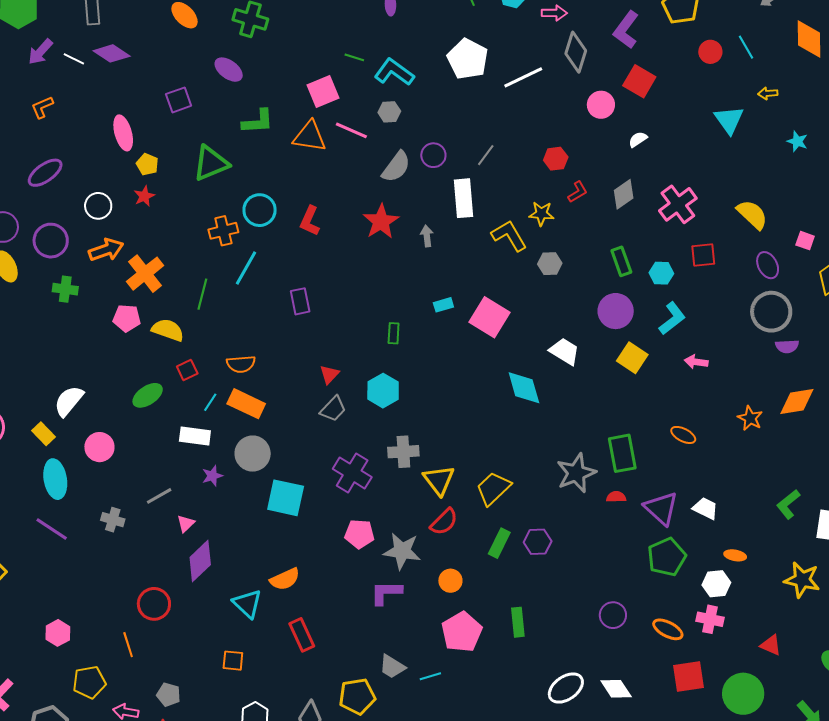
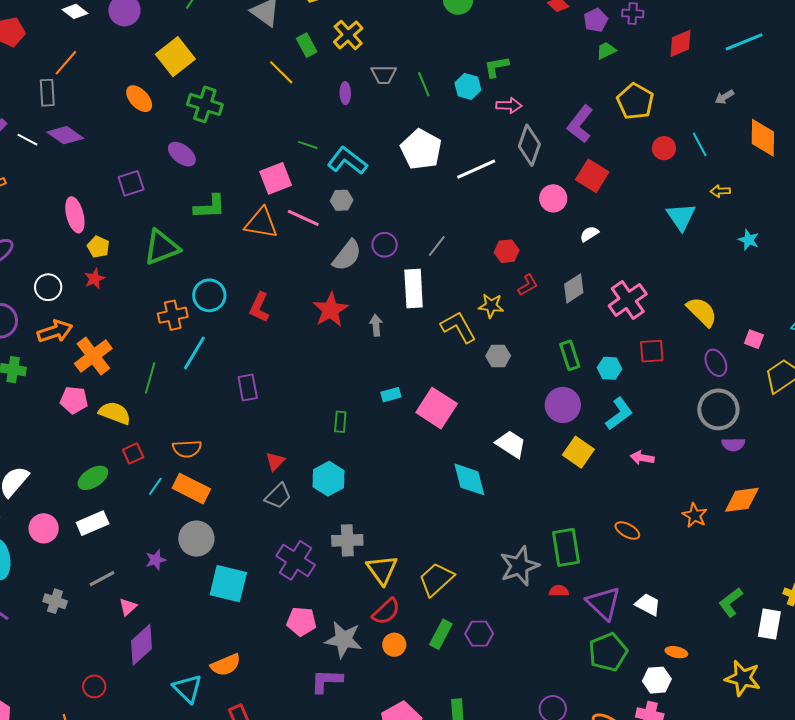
white rectangle: (195, 436) -> (93, 523), moved, turned -32
orange circle: (450, 581) -> (394, 645), moved
red circle: (154, 604) -> (94, 686), size x0.7

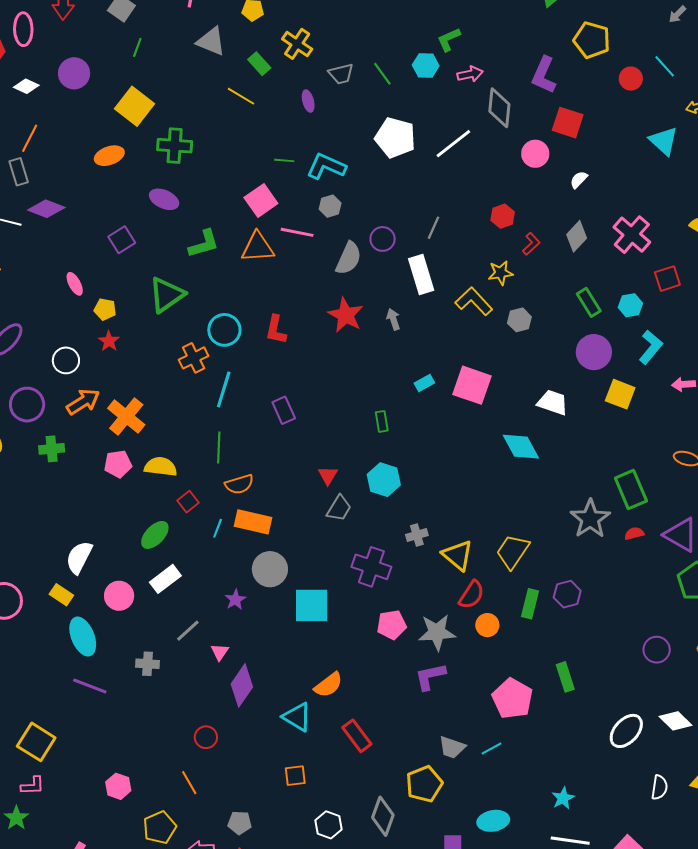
orange ellipse: (139, 99) -> (109, 156), turned -52
pink ellipse: (75, 215) -> (75, 284), size x0.7
green line: (150, 378) -> (219, 448), moved
gray cross: (347, 540) -> (417, 535), size x0.7

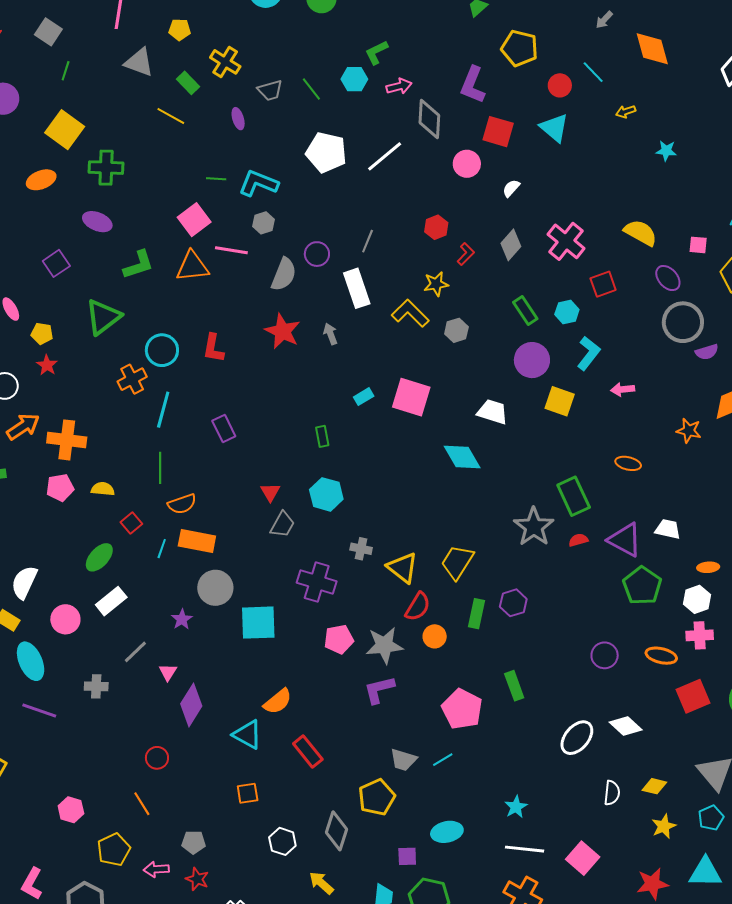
cyan triangle: (664, 141) -> (554, 128), moved
orange cross: (126, 417) -> (67, 440), turned -30
yellow semicircle: (161, 467) -> (103, 489), size x0.7
gray cross: (417, 535) -> (361, 549), turned 30

